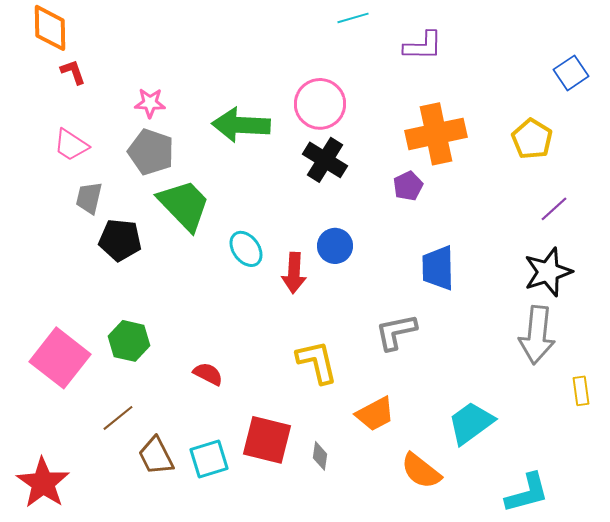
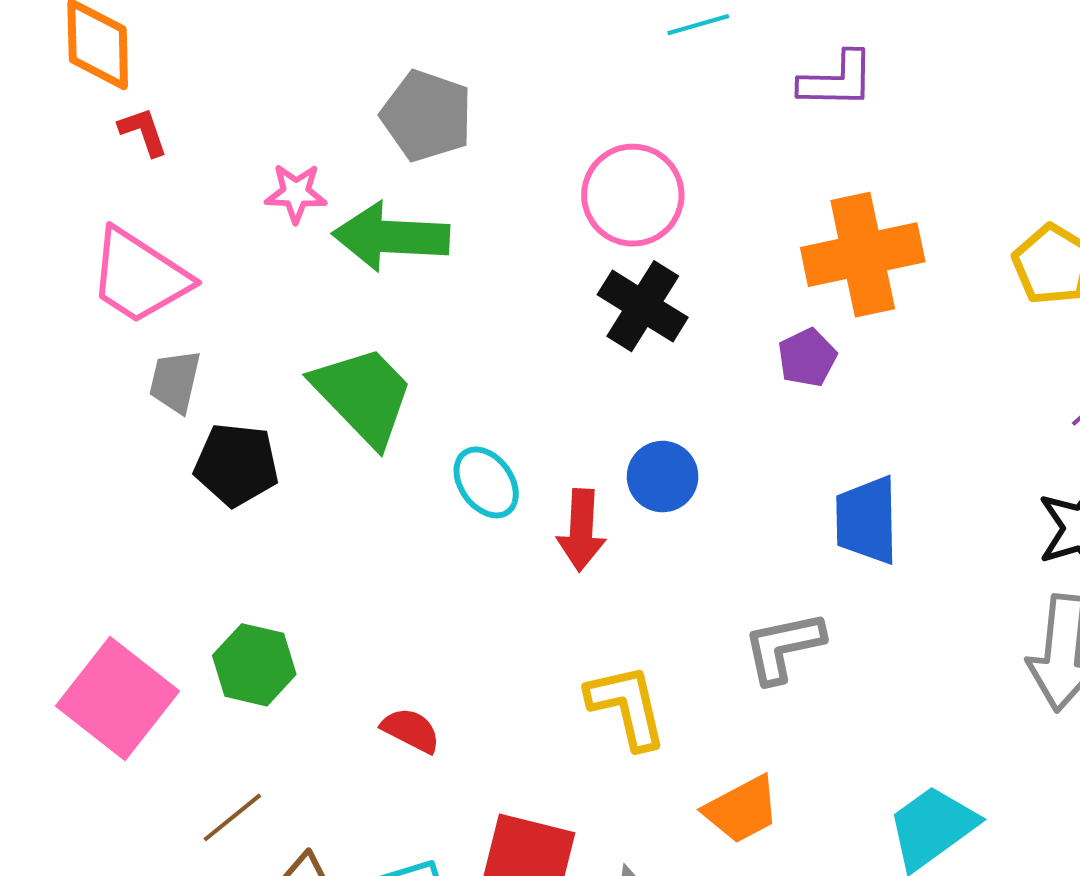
green arrow: (241, 125) -> (391, 237), moved
pink trapezoid: (71, 145) -> (139, 276), size x1.5
gray pentagon: (151, 152) -> (427, 116), moved

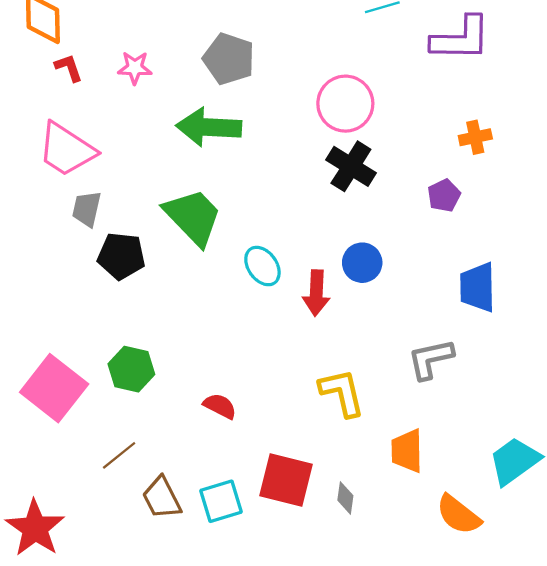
purple L-shape: (837, 80) -> (461, 39), size x1.4
pink star: (296, 193) -> (135, 68), moved
orange cross: (863, 255) -> (475, 137), size x0.5
orange trapezoid: (742, 810) -> (407, 451), turned 117

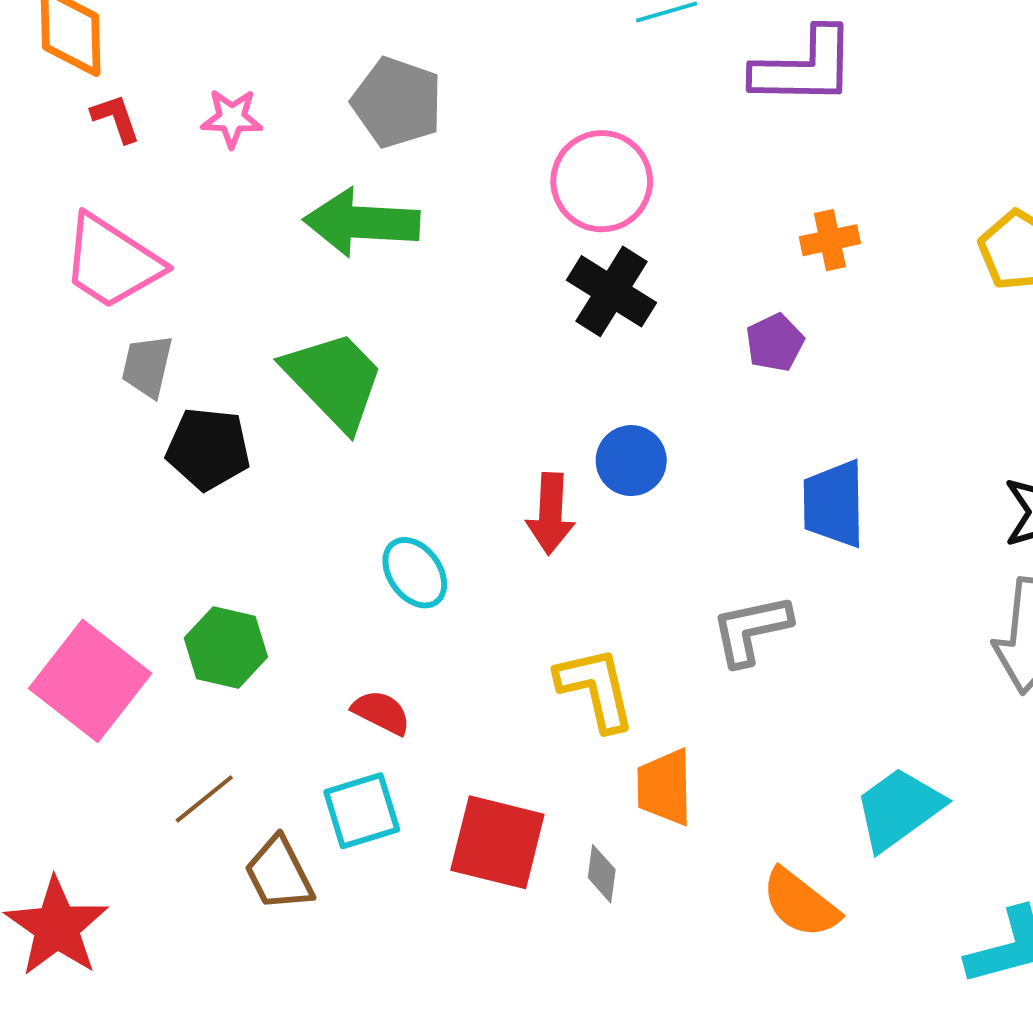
cyan ellipse: (262, 266) -> (415, 573), moved
orange trapezoid: (407, 451) -> (665, 787), moved
cyan square: (221, 501) -> (362, 811), moved

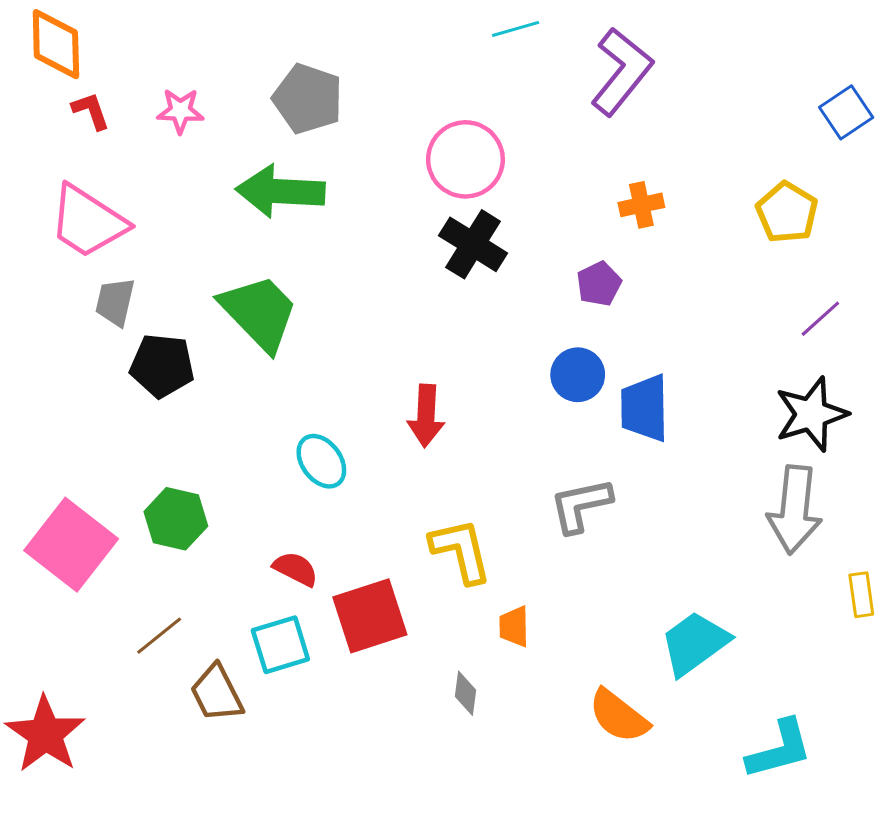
purple L-shape: (804, 67) -> (622, 71), turned -52
blue circle: (631, 461) -> (578, 375), moved
orange trapezoid: (665, 787) -> (514, 627), size x0.7
red square: (497, 842) -> (370, 616), moved, turned -32

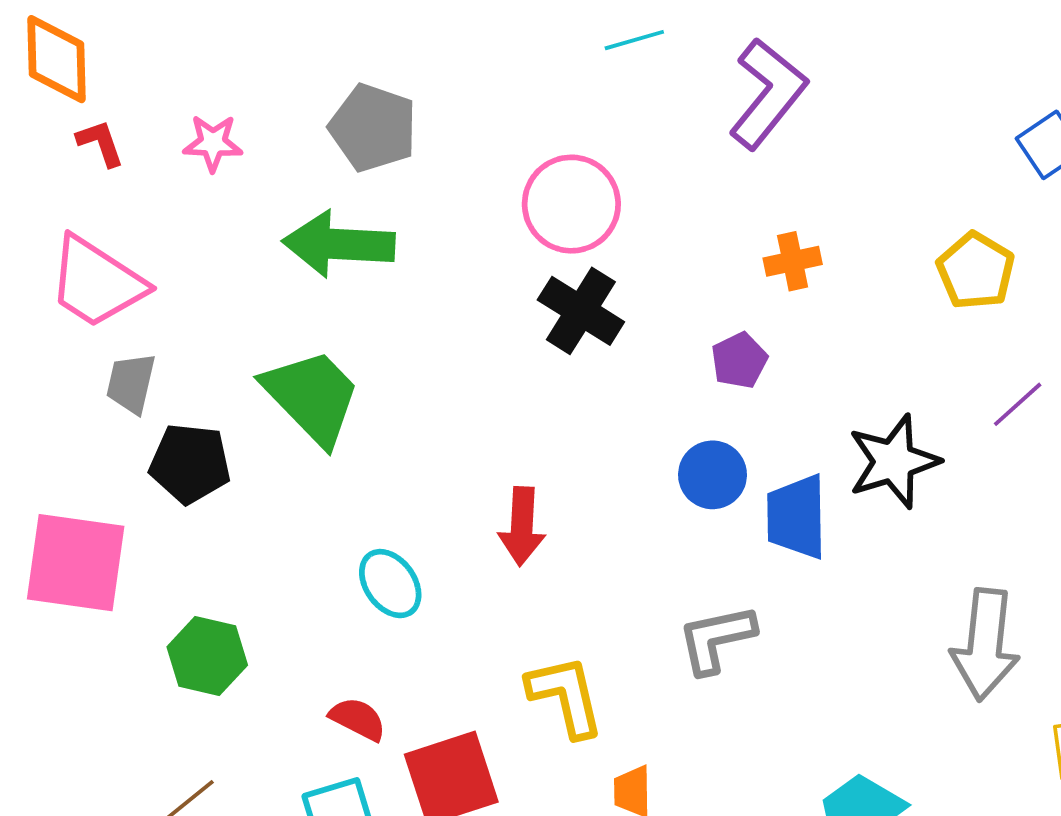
black star: (811, 414) -> (894, 461), moved
pink square: (71, 545) -> (76, 563), moved, turned -30

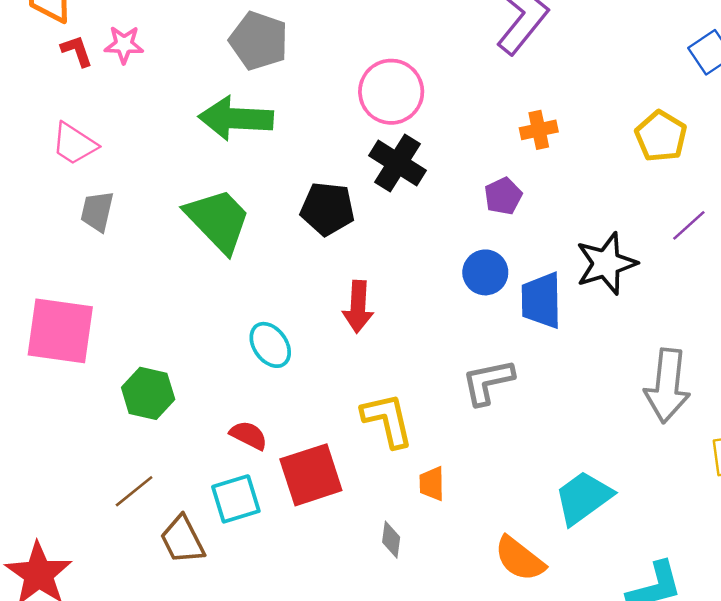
pink star: (213, 143) -> (124, 45), moved
pink trapezoid: (97, 282) -> (74, 144), size x0.7
black pentagon: (190, 463) -> (328, 209), moved

